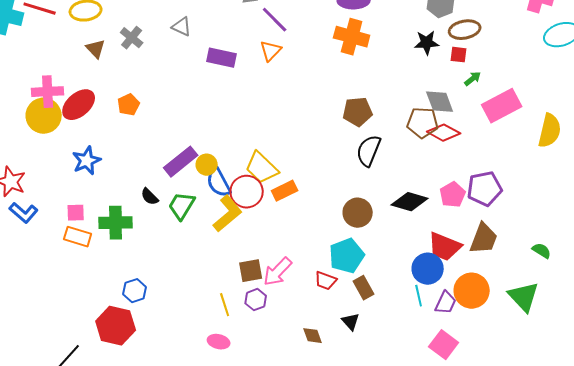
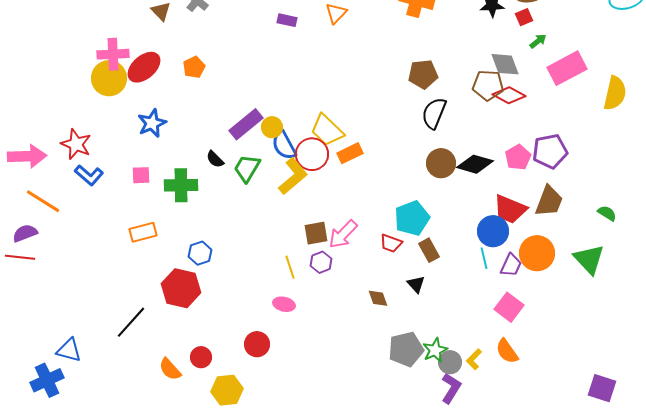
red square: (459, 55) -> (524, 17), turned -30
purple rectangle: (222, 58) -> (287, 20), size x0.7
brown circle: (358, 213) -> (441, 163), moved
orange rectangle: (78, 237) -> (143, 232), moved, turned -32

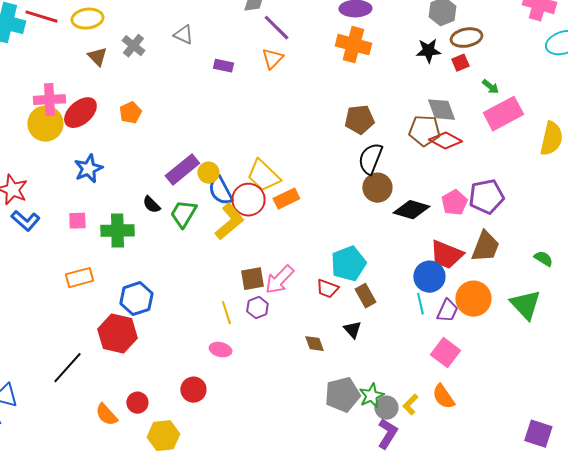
green arrow: (538, 41) -> (490, 87), moved, turned 78
brown circle: (441, 163) -> (377, 188), moved
blue hexagon: (200, 253) -> (136, 299), size x1.4

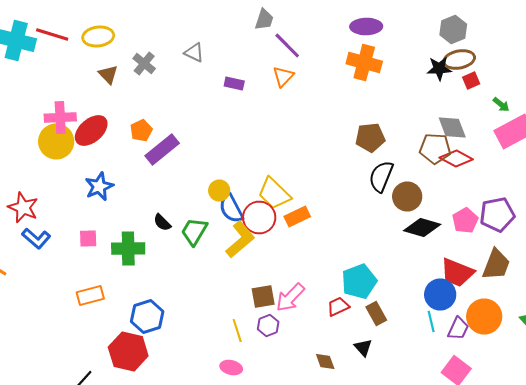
brown ellipse: (466, 38) -> (459, 60), moved
purple rectangle: (182, 170) -> (162, 150), moved
brown circle: (377, 188) -> (407, 196), moved
red trapezoid: (327, 289) -> (338, 306), turned 135

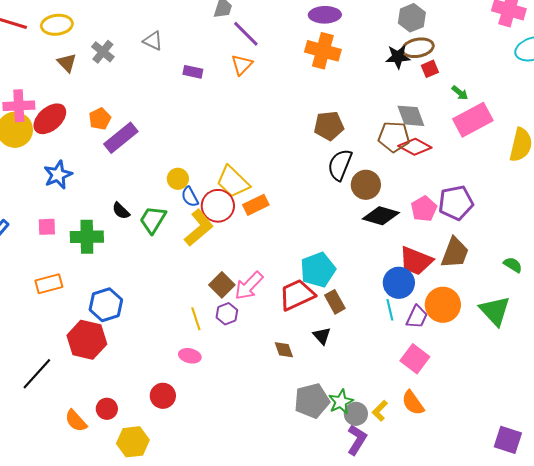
blue semicircle: (231, 208) -> (190, 197), size x0.7
brown square: (263, 296) -> (222, 285), turned -35
red trapezoid: (338, 306) -> (297, 295), size x1.6

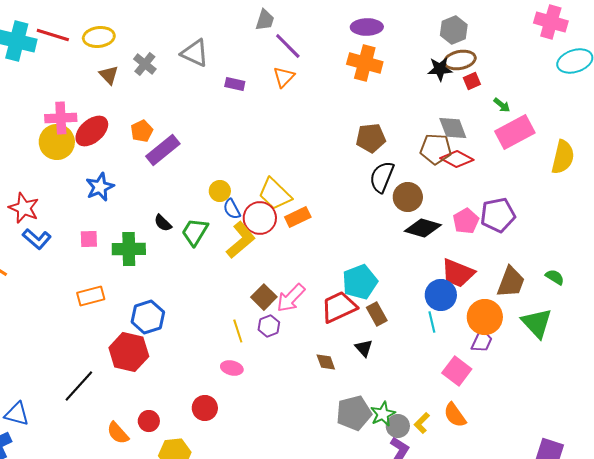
gray triangle: (153, 41) -> (195, 53), size x1.4
brown trapezoid: (455, 253) -> (511, 282), moved
purple trapezoid: (417, 317) -> (482, 341), moved

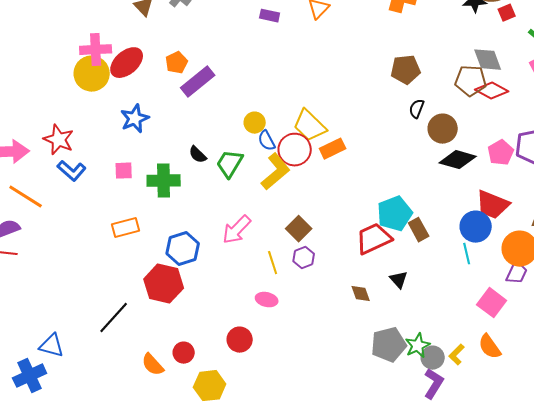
black semicircle: (382, 177) -> (417, 109), size x0.6
pink arrow: (291, 298) -> (237, 230), moved
brown rectangle: (377, 314) -> (419, 230), moved

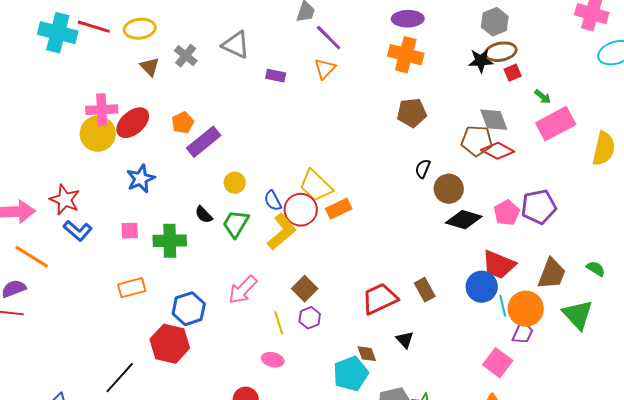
brown pentagon: (406, 70) -> (412, 113), moved
yellow circle: (255, 123) -> (235, 183), moved
cyan pentagon: (395, 214) -> (351, 374), moved
cyan line: (467, 254) -> (503, 306), moved

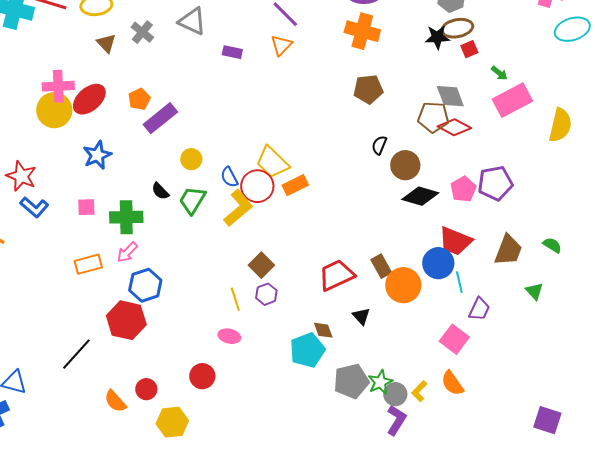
pink arrow: (243, 290) -> (127, 252), moved, size x0.7
orange circle: (526, 309) -> (403, 285), moved
green triangle: (578, 315) -> (534, 291), size x0.6

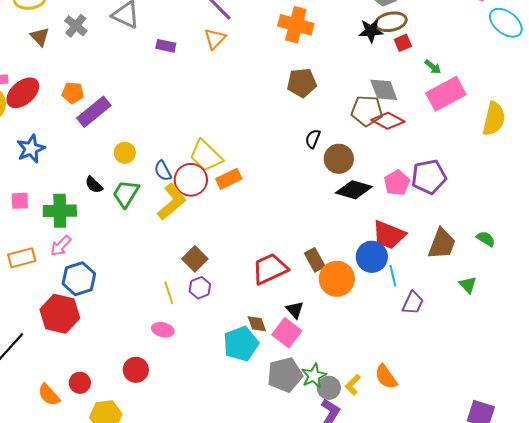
cyan ellipse: (572, 29) -> (506, 23), turned 56
orange pentagon: (139, 99) -> (73, 93), turned 30
pink square: (454, 339) -> (287, 333), moved

